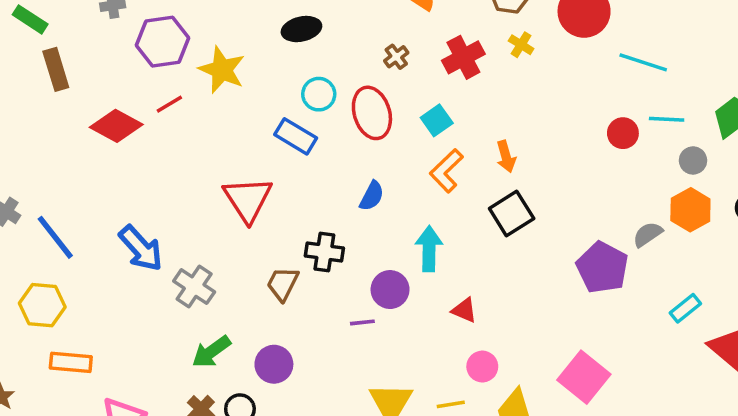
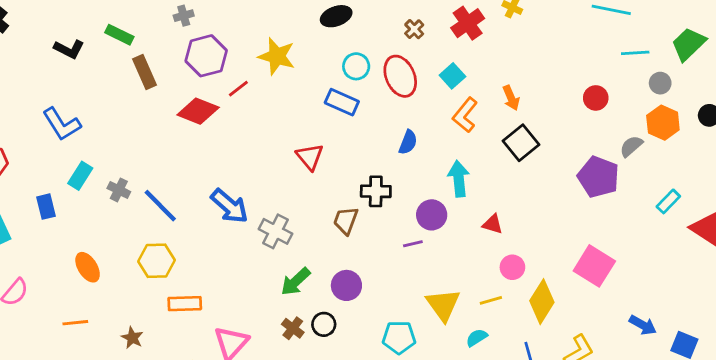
purple hexagon: (162, 42) -> (206, 56), moved
red circle: (623, 133) -> (596, 98), moved
red triangle: (248, 199) -> (310, 157), size x0.7

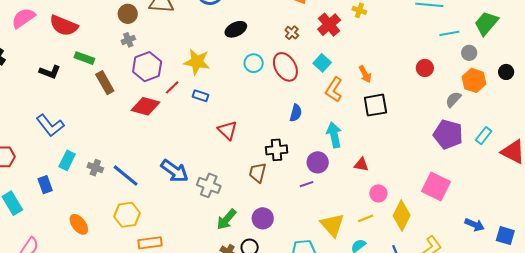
blue rectangle: (342, 102) -> (201, 96), moved, size x0.7
black square: (521, 143) -> (375, 105), turned 35
purple pentagon: (598, 177) -> (448, 134), moved

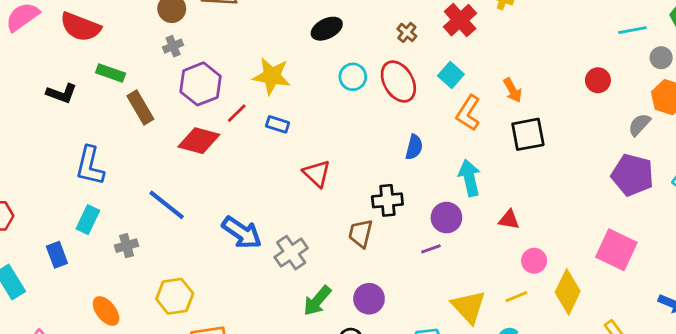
blue L-shape: (50, 125) -> (90, 166), moved, turned 52
gray cross: (95, 168) -> (127, 246), moved, turned -35
blue line: (126, 176) -> (167, 205), moved
gray cross: (209, 185) -> (291, 253), turned 35

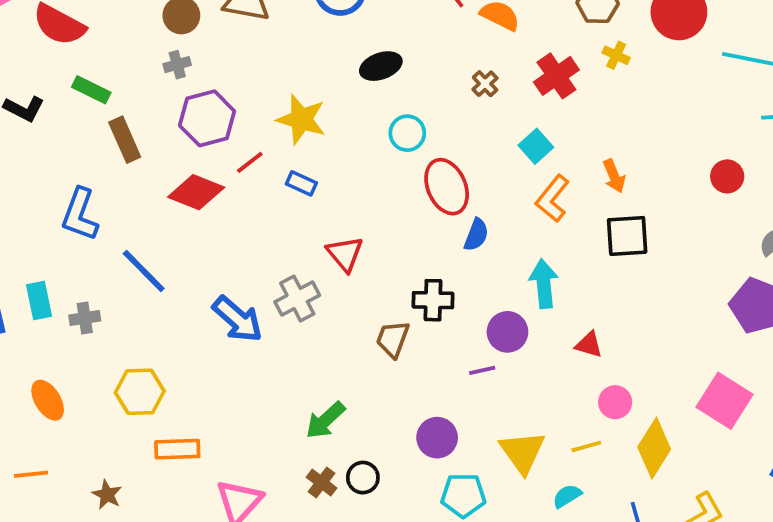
red ellipse: (398, 82) -> (447, 187), moved
blue L-shape: (90, 166) -> (80, 214), moved
cyan rectangle: (88, 220) -> (39, 301), moved, turned -44
gray cross: (291, 253) -> (297, 299), moved
purple circle: (369, 299) -> (437, 438), moved

